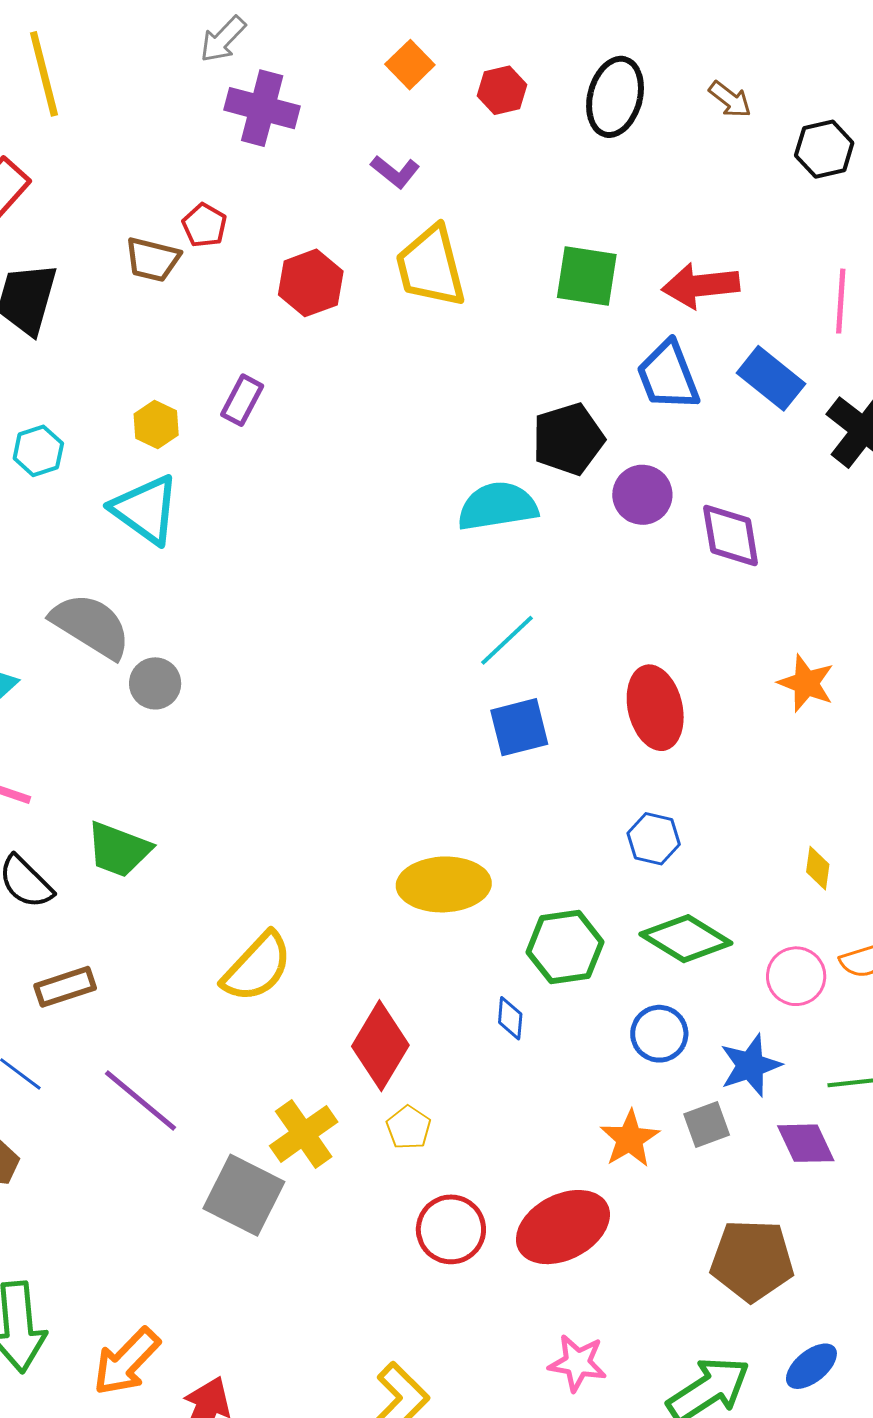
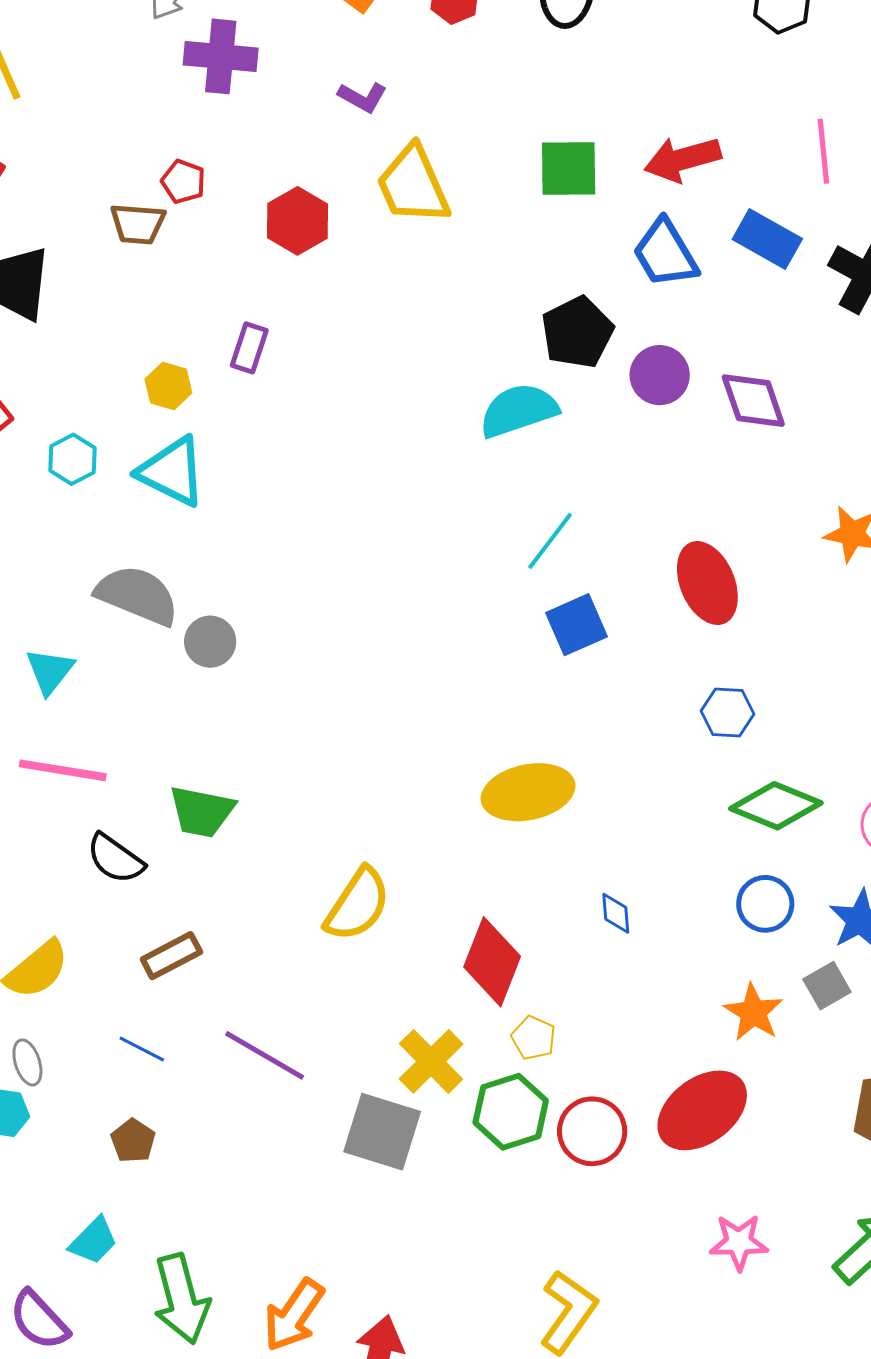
cyan hexagon: (38, 451) -> (72, 459), moved
green hexagon: (565, 947) -> (511, 1112), moved

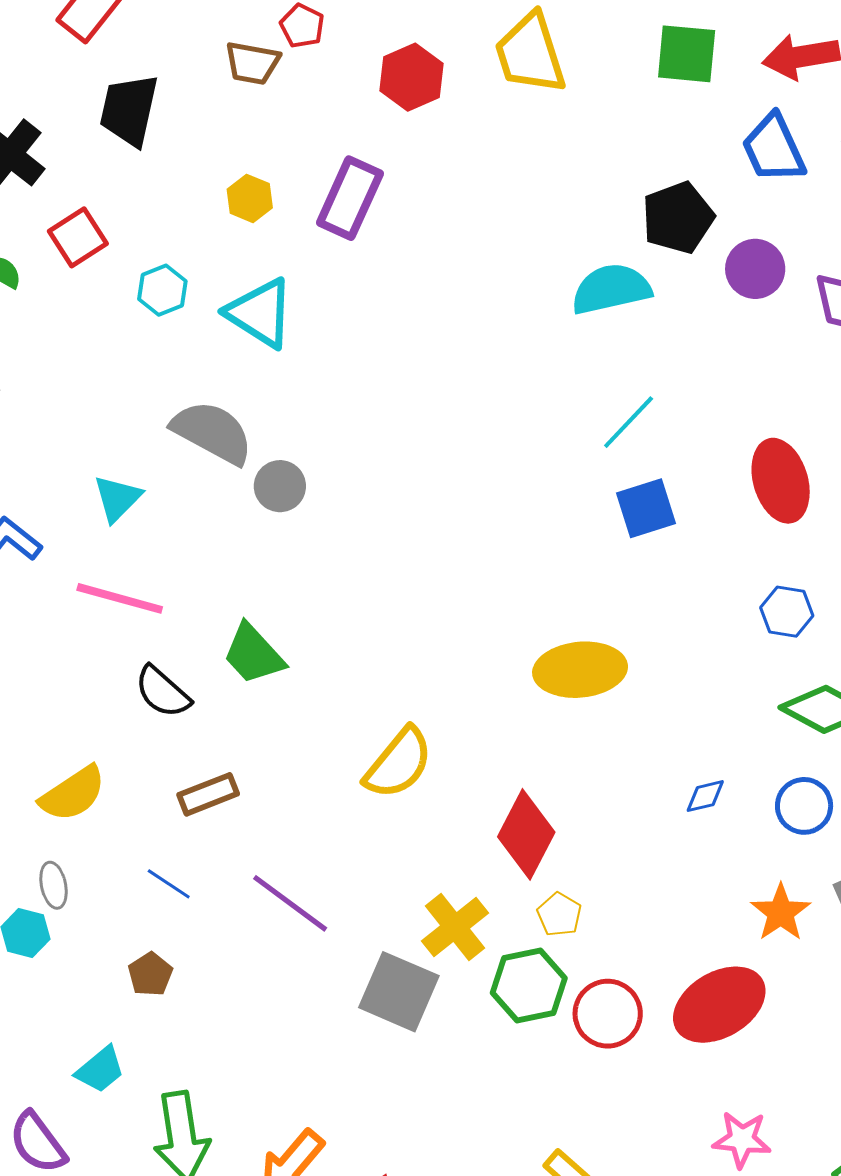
purple rectangle: (249, 348) -> (350, 198), size x1.6
yellow hexagon: (168, 386) -> (250, 198), moved
green trapezoid: (202, 812) -> (253, 654), turned 30
blue diamond: (616, 913) -> (705, 796), moved, turned 75

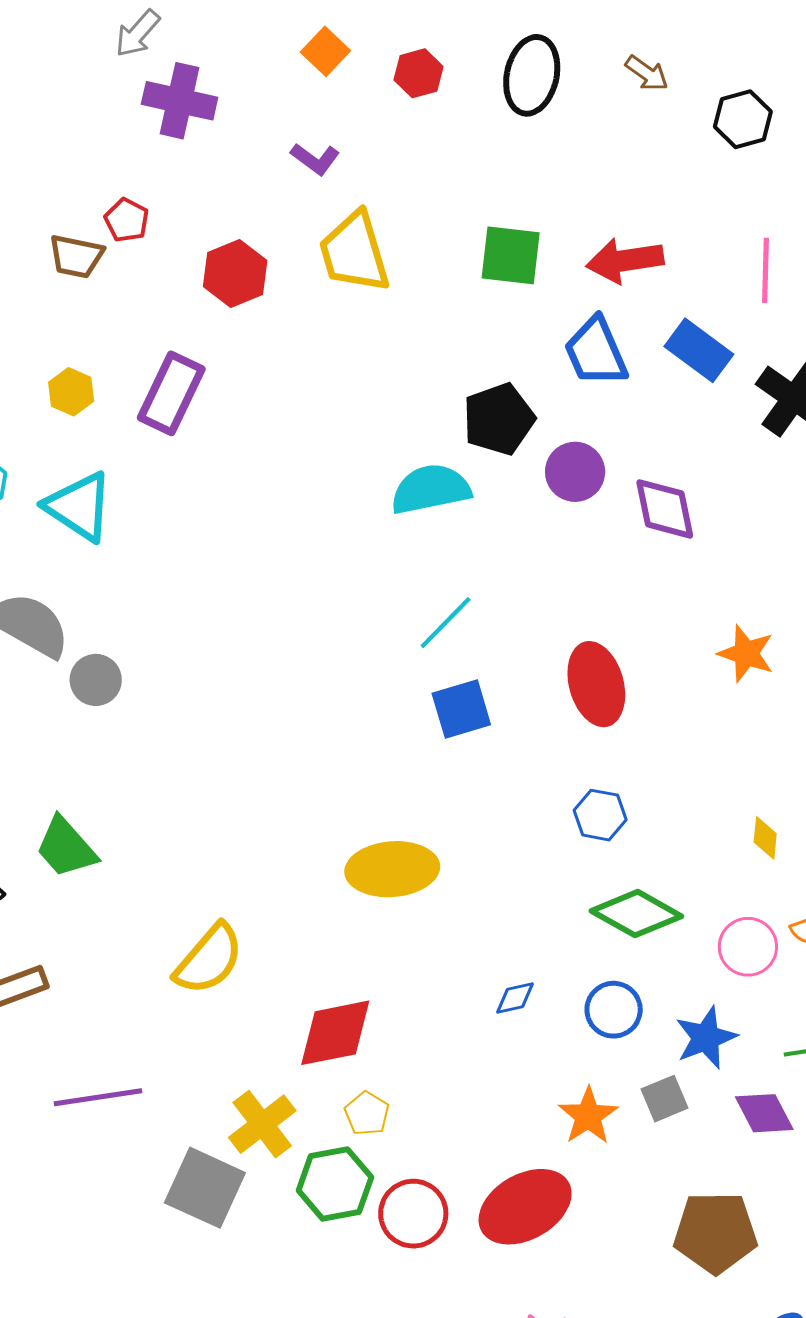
red diamond: (526, 834) -> (335, 1033), turned 50
purple line: (290, 903) -> (98, 1097), turned -46

